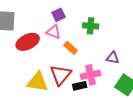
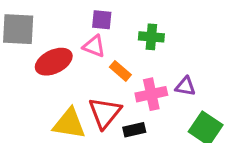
purple square: (59, 15) -> (102, 20), turned 32
pink cross: (91, 75) -> (151, 94), moved

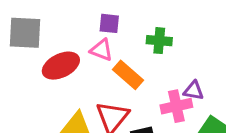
orange rectangle: (120, 71) -> (128, 75), size x1.4
pink cross: (151, 94) -> (176, 106), moved

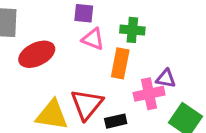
pink triangle: (101, 50) -> (93, 39), moved
orange rectangle: (128, 75) -> (120, 63), moved, turned 60

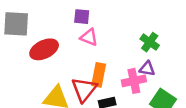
green cross: (132, 30) -> (150, 42), moved, turned 30
orange rectangle: (120, 63) -> (99, 75), moved

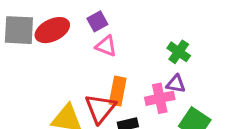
purple square: (82, 17) -> (97, 21), turned -35
red ellipse: (44, 49) -> (52, 30), moved

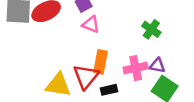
purple triangle: (176, 84) -> (157, 66), moved

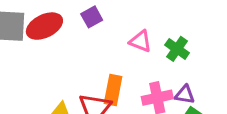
pink triangle: (91, 24) -> (140, 41), moved

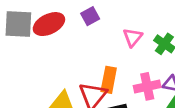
pink triangle: (140, 41) -> (133, 37), turned 48

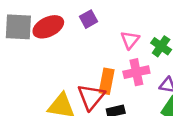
pink cross: (147, 86) -> (136, 72), moved

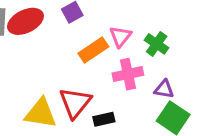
orange rectangle: (107, 81) -> (93, 50), moved, turned 45

